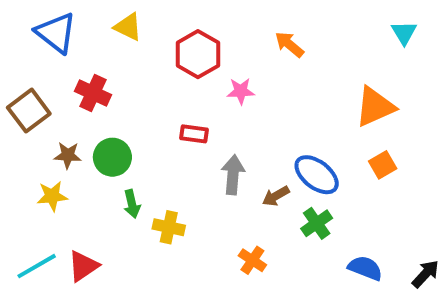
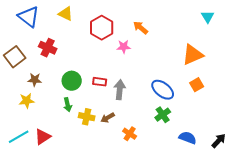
orange arrow: (289, 44) -> (141, 28), moved
red rectangle: (194, 134) -> (100, 82), moved
green circle: (112, 157) -> (72, 81), moved
brown arrow: (276, 196) -> (108, 118), moved

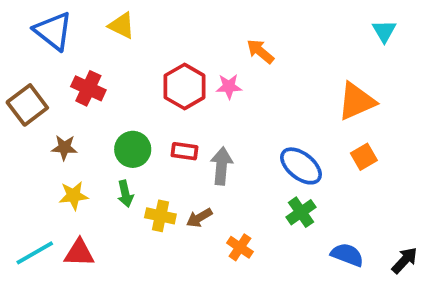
red hexagon: (102, 28) -> (185, 86), moved
yellow star: (27, 101) -> (74, 196), moved
red triangle: (43, 137) -> (79, 253), turned 36

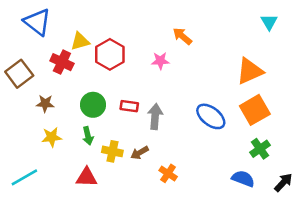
yellow triangle: (122, 25) -> (80, 41), moved, turned -42
red hexagon: (185, 86) -> (110, 54), moved
orange square: (364, 157) -> (255, 110), size x1.6
green cross: (301, 212) -> (260, 149), moved
red triangle: (79, 253) -> (87, 177), moved

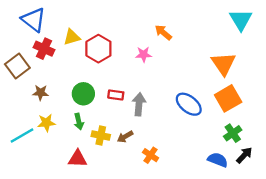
cyan triangle: (269, 22) -> (241, 20), size x1.5
red cross: (62, 62) -> (44, 49), moved
orange triangle: (250, 71) -> (223, 64), turned -40
cyan line: (24, 177) -> (22, 135), moved
black arrow: (283, 182) -> (244, 155), moved

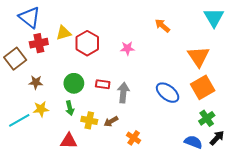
orange arrow: (163, 32) -> (162, 26), moved
red cross: (44, 49) -> (39, 43), turned -36

